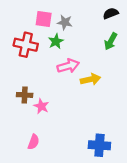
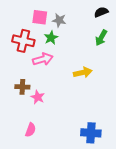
pink arrow: (68, 66) -> (43, 59), moved

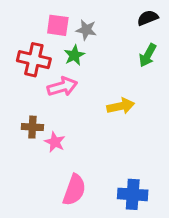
pink semicircle: (31, 130) -> (74, 190), moved, size x1.5

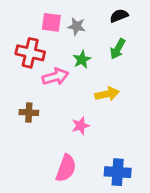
black semicircle: (148, 18) -> (119, 16), moved
green star: (74, 55) -> (82, 59), moved
green arrow: (148, 55) -> (118, 49), moved
pink star: (55, 142) -> (81, 126), moved, turned 30

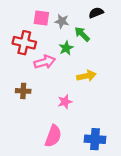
green arrow: (118, 49) -> (82, 34), moved, turned 105

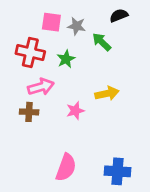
green star: (66, 48) -> (66, 59), moved
pink arrow: (45, 62) -> (41, 87), moved
pink star: (65, 102) -> (75, 111), moved

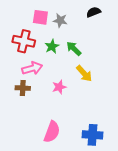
green arrow: (102, 42) -> (74, 49), moved
yellow arrow: (107, 93) -> (84, 73), turned 60

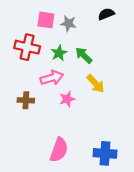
pink arrow: (32, 68) -> (52, 78), moved

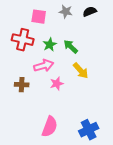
gray star: (68, 23) -> (66, 12), moved
blue cross: (105, 153) -> (89, 130), turned -30

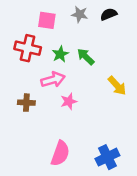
yellow arrow: (81, 71) -> (117, 86), moved

